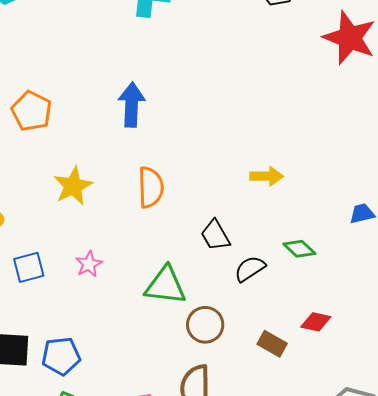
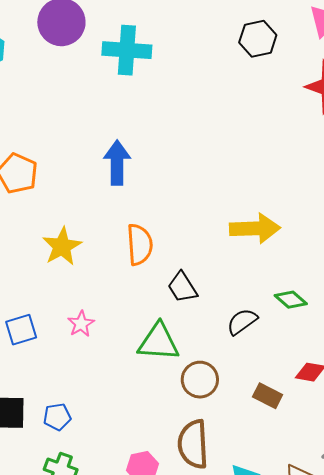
yellow arrow: (267, 176) -> (255, 228), size x1.5
black trapezoid: (215, 235) -> (182, 287), moved
blue pentagon: (61, 356) -> (57, 417), size x0.7

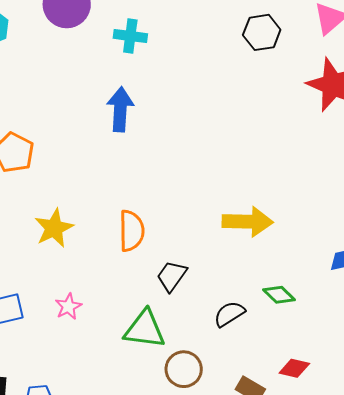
cyan cross: (127, 50) -> (130, 36), size x0.7
blue arrow: (117, 163) -> (120, 109), moved
black trapezoid: (182, 287) -> (172, 276), turned 64

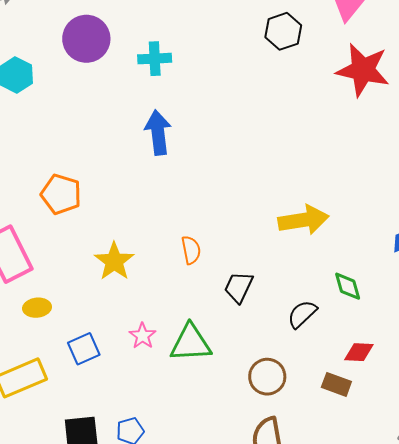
orange semicircle: (132, 231) -> (191, 250), size x0.7
green diamond: (279, 295) -> (348, 286), turned 40
green triangle: (145, 329) -> (191, 343), moved
red diamond: (294, 368) -> (359, 352), moved

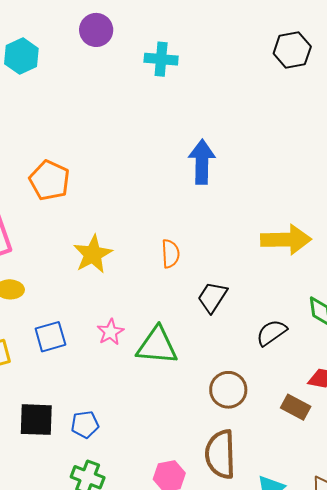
purple circle: (86, 39) -> (96, 30), size x0.7
blue arrow: (158, 133) -> (202, 162), moved

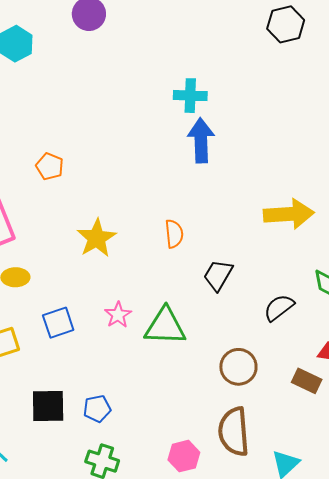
cyan cross: (161, 59) -> (190, 96), moved
orange pentagon: (49, 180) -> (50, 166), size x0.7

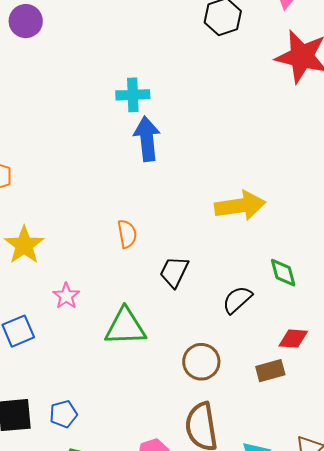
yellow star: (97, 238) -> (24, 245), moved
pink star: (118, 315) -> (66, 296), moved
brown rectangle: (307, 381) -> (270, 371), turned -36

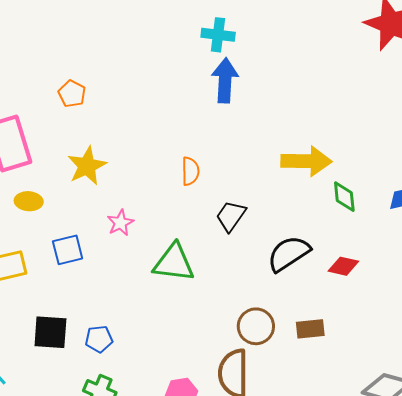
green diamond: (283, 273) -> (344, 197), moved
black semicircle: (237, 300) -> (289, 254), size x1.4
red diamond: (293, 339) -> (343, 266), moved
brown circle: (201, 362) -> (256, 326), moved

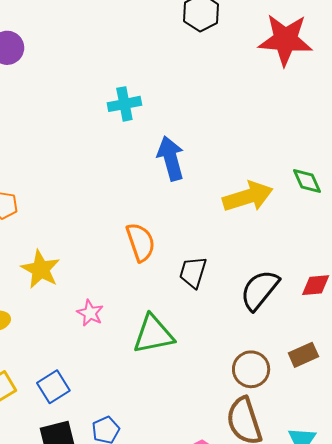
blue arrow: (225, 80) -> (171, 158), moved
orange semicircle: (190, 171) -> (141, 242), size x1.4
green diamond: (344, 197) -> (307, 181), moved
blue square: (68, 250) -> (53, 387), moved

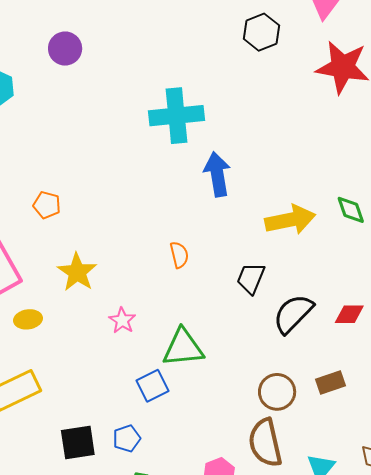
cyan cross: (124, 104) -> (177, 116), size x1.6
orange semicircle: (141, 242) -> (179, 255), size x0.7
black trapezoid: (193, 272) -> (251, 278), moved
blue square: (53, 387) -> (152, 386), moved

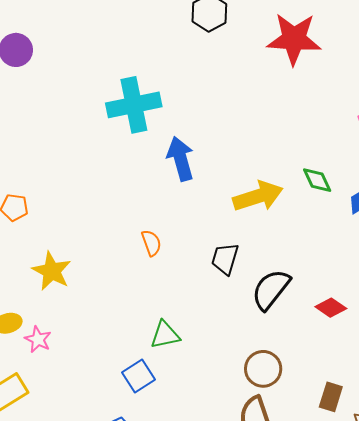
red diamond: (349, 314) -> (331, 308), moved, turned 40
pink star: (122, 320) -> (38, 339), moved
green triangle: (183, 348) -> (165, 335), size x0.7
brown rectangle: (331, 382) -> (331, 397), moved, turned -48

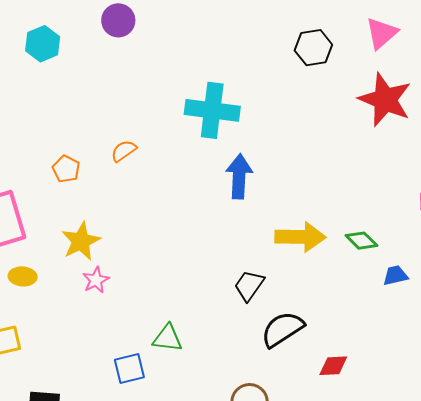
green diamond: (317, 180) -> (361, 241), turned -40
orange semicircle: (151, 243) -> (124, 151), moved, turned -124
red diamond: (331, 308) -> (333, 366), turned -56
pink star: (38, 339) -> (96, 280), moved

